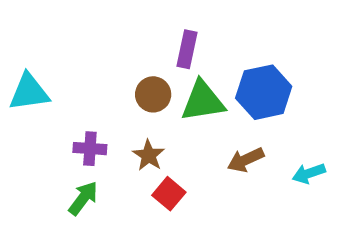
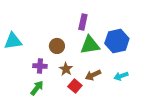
brown circle: (153, 94) -> (57, 46), moved
brown arrow: (246, 160) -> (93, 75), moved
cyan arrow: (309, 173) -> (121, 76), moved

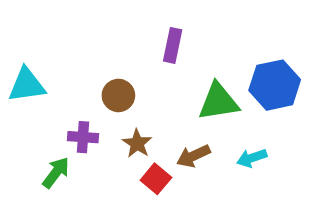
blue hexagon: (117, 41) -> (275, 85), moved
green triangle: (90, 45) -> (218, 102), moved
green arrow: (37, 88) -> (56, 173), moved

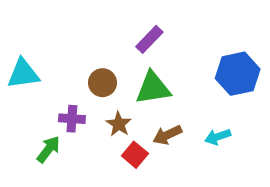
purple rectangle: (173, 45) -> (149, 39), turned 32
green triangle: (218, 102) -> (153, 88), moved

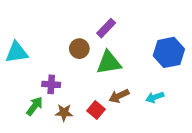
brown circle: (103, 83) -> (79, 49), moved
brown star: (119, 124) -> (64, 113), moved, turned -30

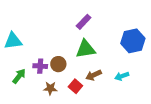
brown circle: (79, 49) -> (58, 64), moved
green arrow: (35, 106) -> (19, 76), moved

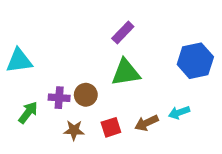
brown arrow: (94, 75) -> (146, 123), moved
red square: (75, 86) -> (111, 127), turned 32

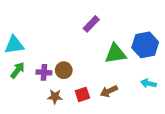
green triangle: (126, 73) -> (115, 54), moved
green arrow: (28, 113) -> (18, 70), moved
cyan arrow: (179, 113) -> (149, 83), moved, turned 32

